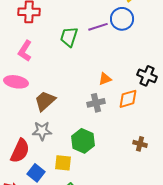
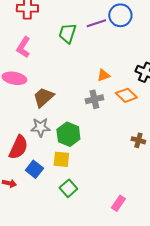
orange diamond: (128, 99) -> (126, 95), turned 60
green hexagon: (83, 141) -> (68, 134), moved

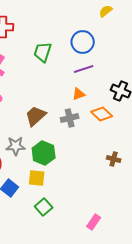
blue circle: (120, 15) -> (83, 42), moved
purple line: (96, 23) -> (84, 69), moved
brown trapezoid: (43, 97) -> (36, 116), moved

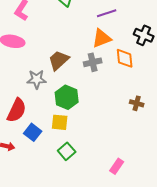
orange triangle: (79, 94) -> (102, 38), size x1.5
orange diamond: (102, 114) -> (125, 58), turned 40
gray star: (16, 146) -> (37, 79), moved

